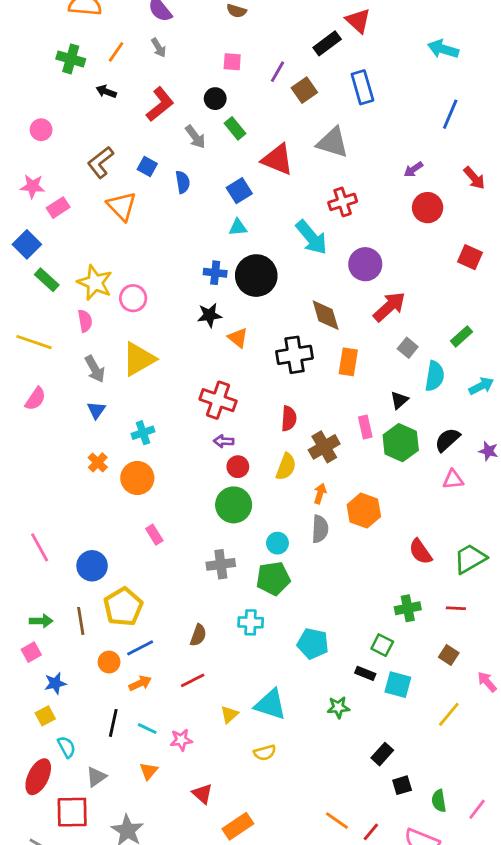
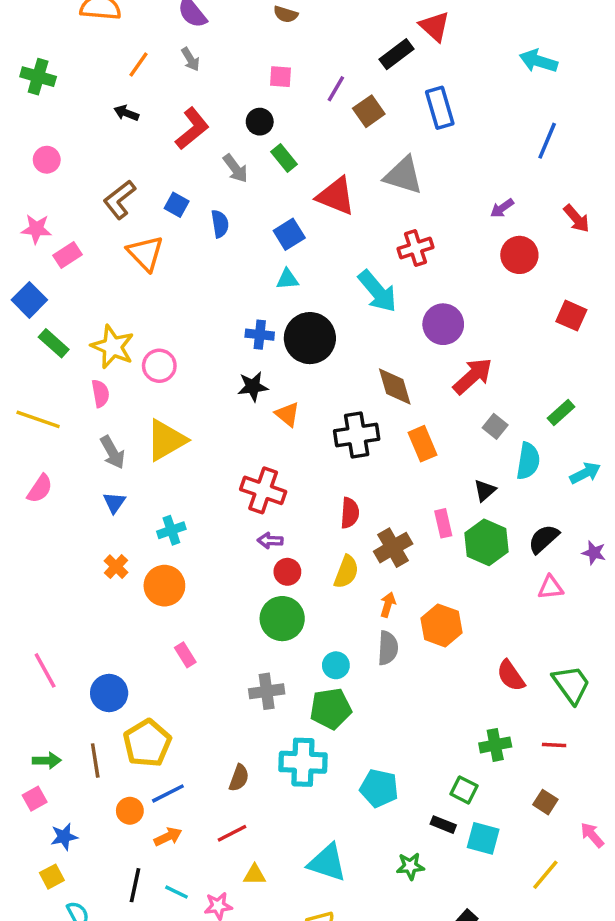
green cross: (71, 59) -> (38, 77), moved
orange rectangle: (348, 362) -> (422, 444), turned -32
green trapezoid: (470, 559) -> (571, 684), turned 84
cyan cross: (251, 622) -> (303, 762), size x1.5
yellow triangle: (229, 714) -> (255, 875), moved, turned 42

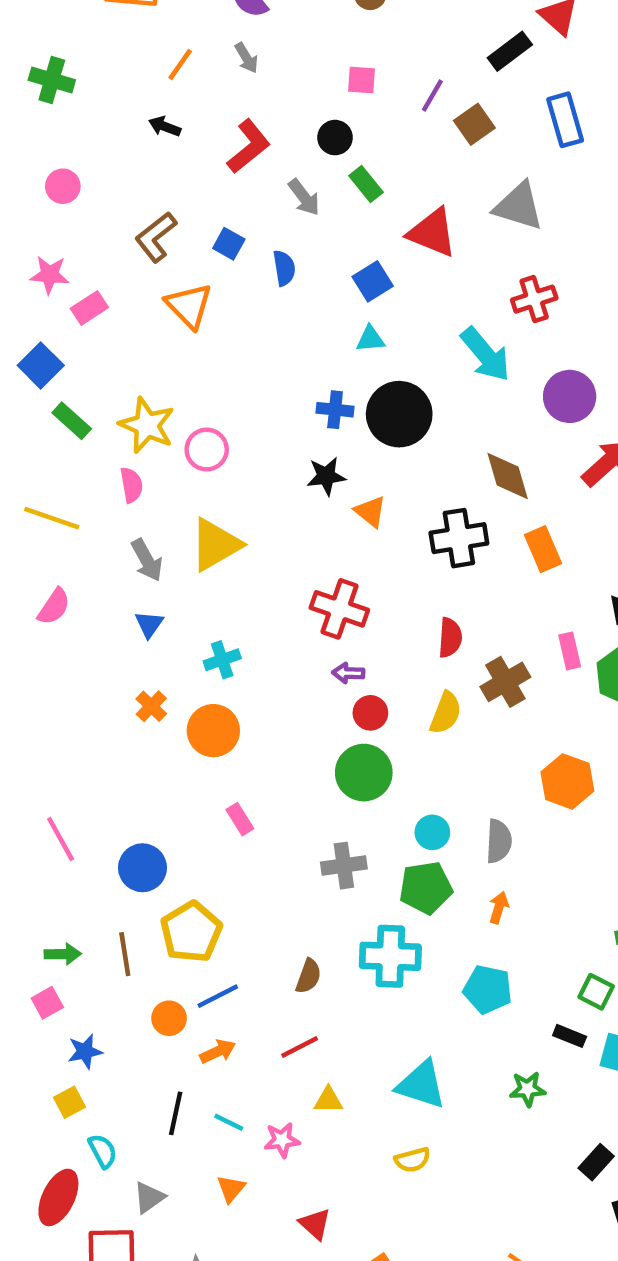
orange arrow: (388, 605) -> (499, 908), moved
gray semicircle: (388, 648) -> (499, 841), moved

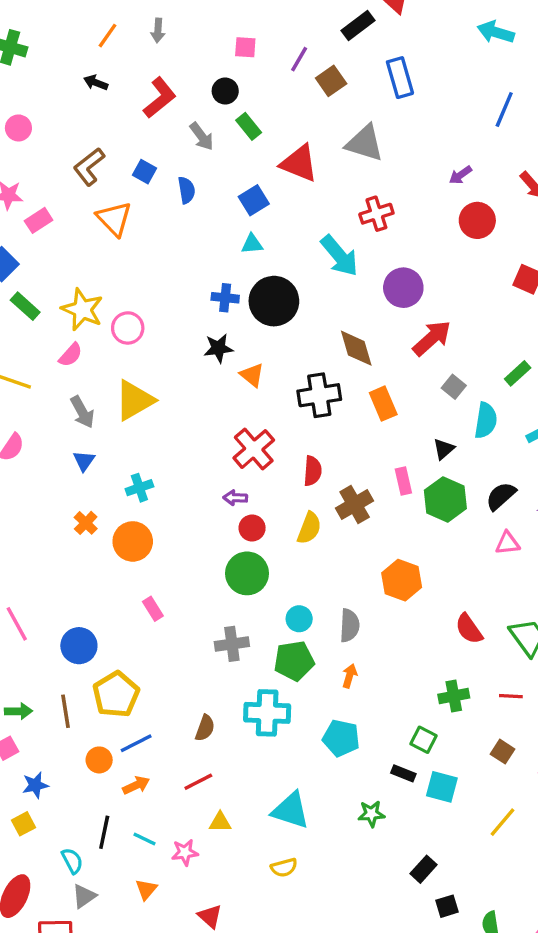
gray arrow: (246, 58) -> (158, 30), turned 35
pink semicircle: (131, 485) -> (71, 355), turned 52
red cross: (339, 609) -> (254, 449), moved, turned 30
cyan semicircle: (103, 1151) -> (72, 861), moved

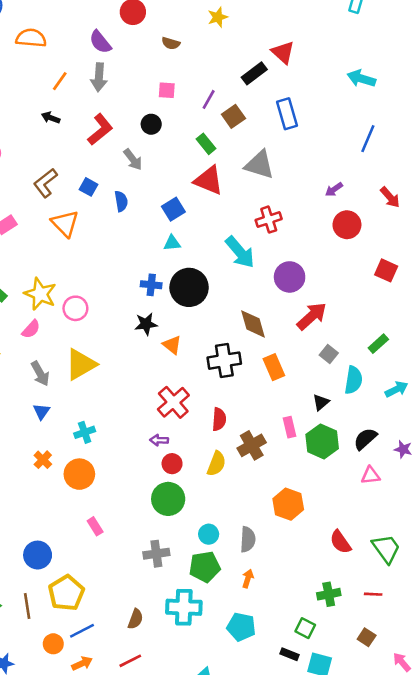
gray arrow: (158, 30) -> (99, 77), size x1.5
green rectangle: (249, 126) -> (206, 144), moved

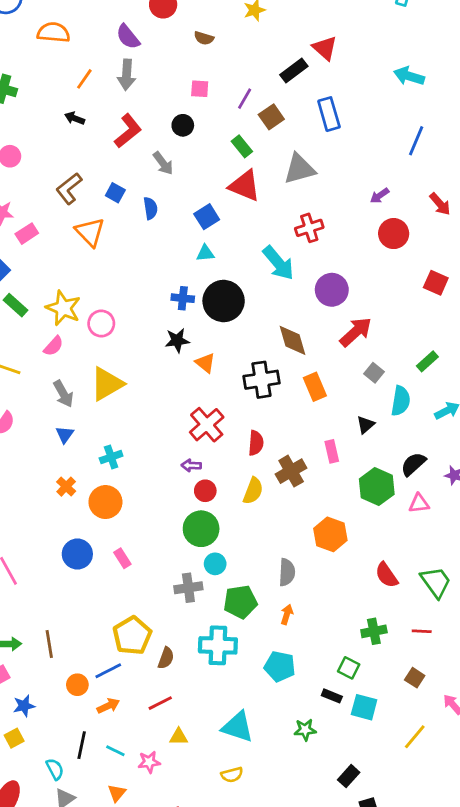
gray triangle: (260, 165) -> (299, 169), turned -32
green hexagon: (322, 441) -> (377, 487), moved
cyan circle: (209, 534) -> (215, 564), moved
blue circle: (38, 555) -> (77, 554), moved
yellow pentagon: (66, 593) -> (132, 636), moved

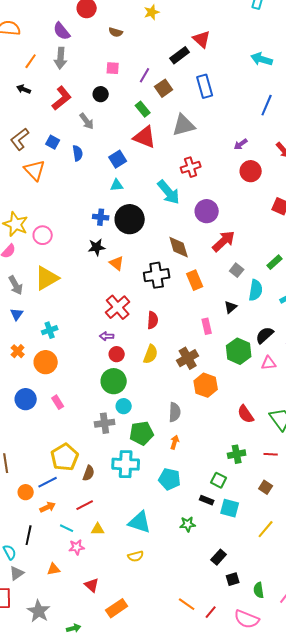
brown cross: (291, 471) -> (188, 358), moved
cyan line: (115, 751) -> (67, 528), moved
orange triangle: (117, 793) -> (54, 569), turned 40

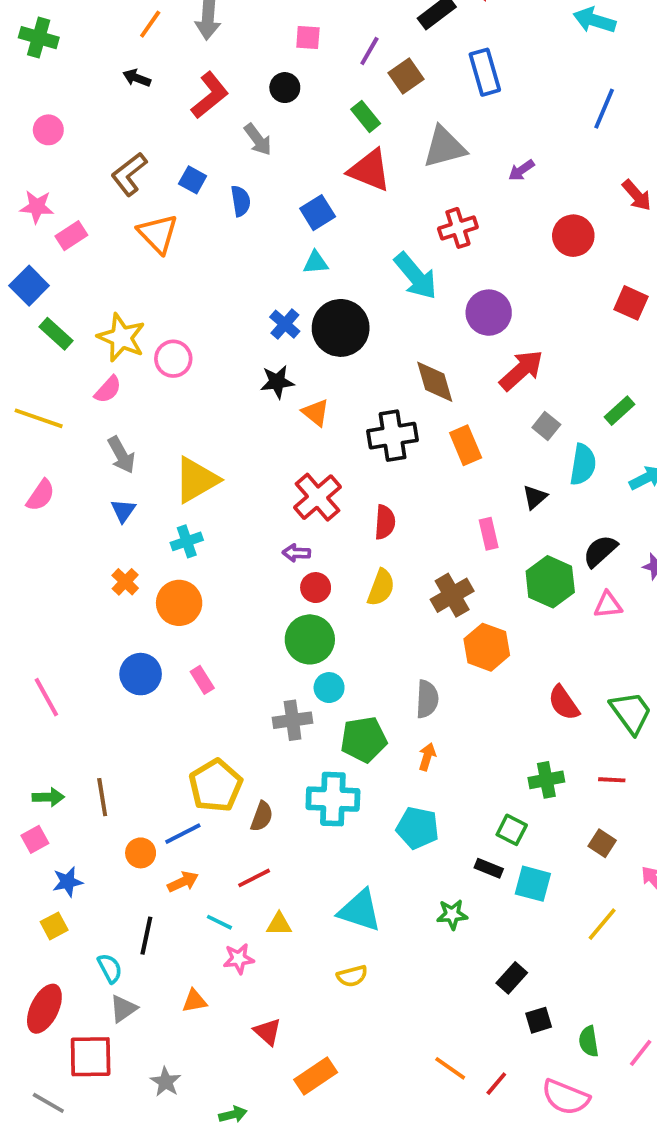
purple arrow: (241, 144) -> (521, 170), moved
blue cross: (101, 217) -> (285, 324), turned 35
yellow triangle: (47, 278) -> (196, 480), moved
gray star: (39, 611) -> (166, 1082), size x0.7

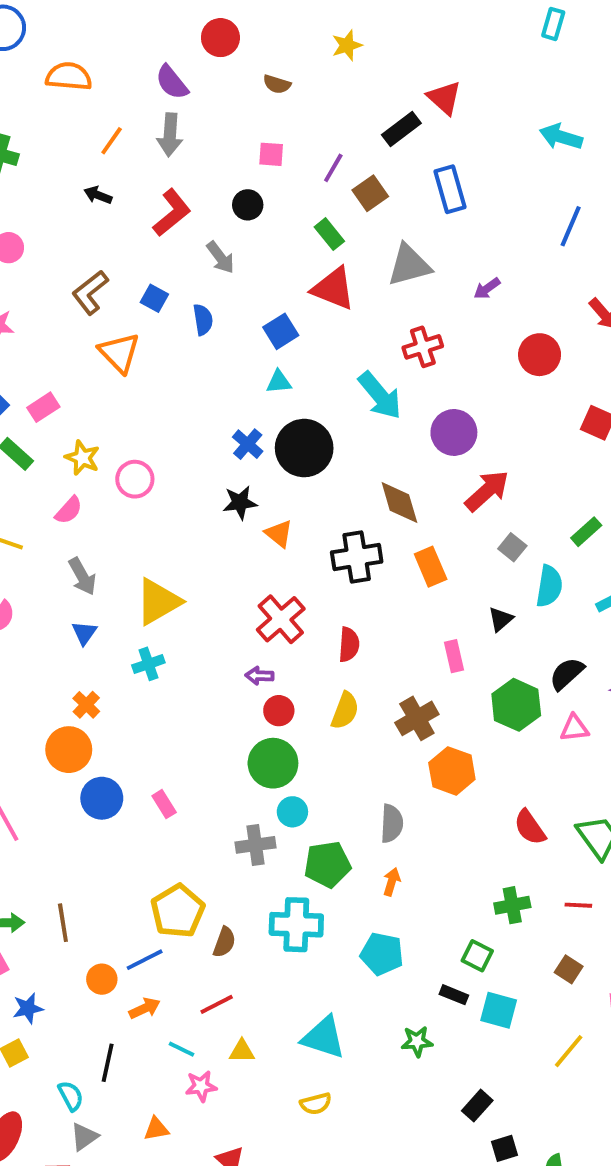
pink rectangle: (71, 236) -> (43, 407), moved
yellow star: (121, 338) -> (82, 458), size x0.7
orange circle: (179, 603) -> (69, 750), moved

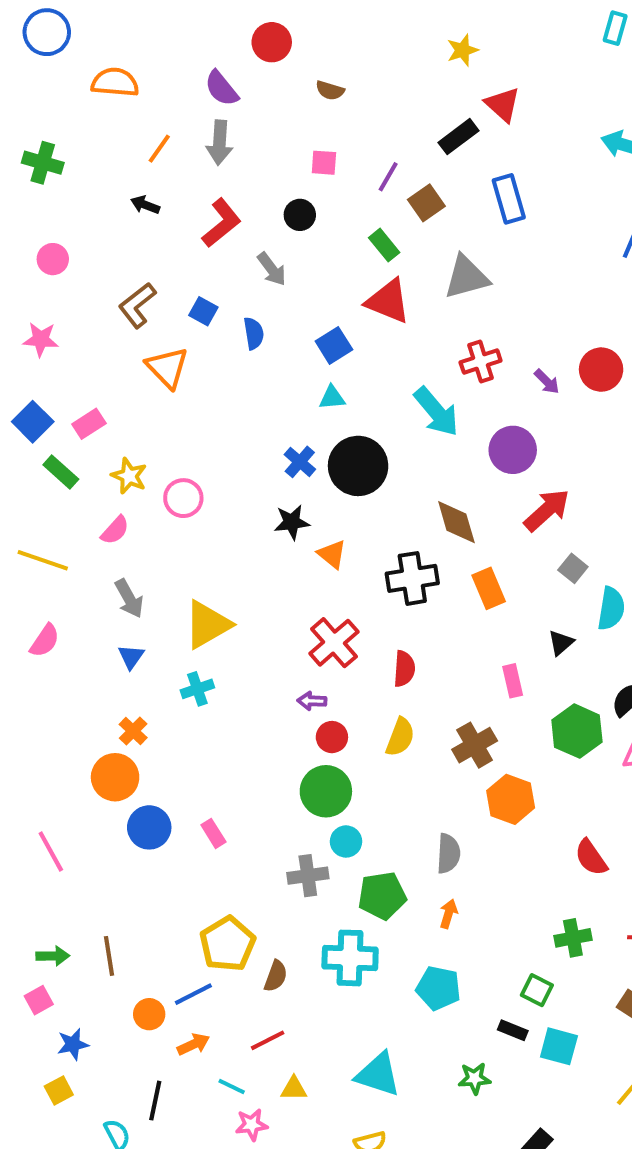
yellow star: (347, 45) -> (462, 50), moved
purple arrow: (487, 289) -> (547, 382), moved, turned -100

